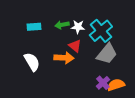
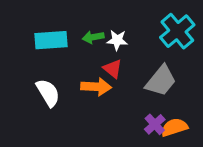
cyan rectangle: (34, 27) -> (51, 40), size x1.5
cyan cross: (101, 31) -> (177, 31), moved

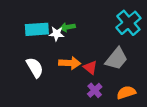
white star: (117, 40) -> (57, 34), moved
red triangle: (113, 69) -> (90, 67), moved
purple cross: (155, 124) -> (95, 90), moved

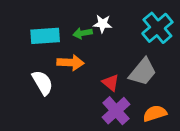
white star: (57, 34) -> (103, 24), moved
orange arrow: (70, 63) -> (71, 63), moved
purple cross: (95, 90) -> (116, 111), size x1.5

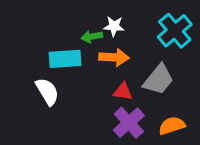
cyan rectangle: (45, 36) -> (65, 59), moved
orange arrow: (71, 63) -> (114, 57), moved
red triangle: (111, 83) -> (123, 92), turned -30

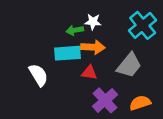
cyan rectangle: (65, 59) -> (67, 53), moved
red triangle: (123, 92) -> (89, 73), moved

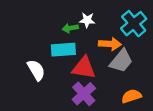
orange arrow: (93, 47) -> (110, 44), moved
red triangle: (89, 73) -> (84, 68), size x1.6
purple cross: (105, 100) -> (84, 94), moved

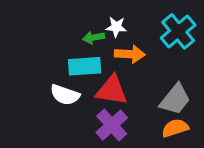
orange arrow: (110, 44) -> (130, 54), moved
gray trapezoid: (121, 61) -> (175, 99), moved
white semicircle: (36, 70) -> (65, 95), moved, turned 140

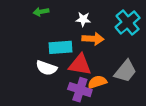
green arrow: (94, 37) -> (41, 12), moved
purple cross: (112, 125) -> (80, 90), turned -30
orange semicircle: (175, 128) -> (97, 82), moved

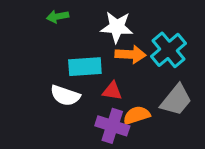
white star: (83, 19) -> (117, 27), size x1.5
cyan cross: (128, 22) -> (169, 50), moved
red triangle: (80, 65) -> (112, 91), size x0.6

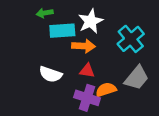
white star: (117, 27) -> (91, 21), turned -30
orange arrow: (131, 54) -> (84, 46), moved
cyan rectangle: (85, 67) -> (62, 31), moved

